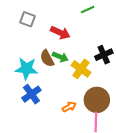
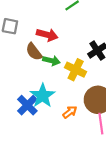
brown semicircle: (47, 58) -> (34, 52), moved
cyan star: (26, 69) -> (43, 96), moved, turned -30

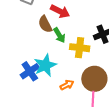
green arrow: (51, 61) -> (59, 35), turned 35
yellow cross: (76, 70) -> (80, 48), turned -30

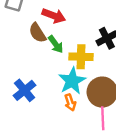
cyan star: (45, 65) -> (72, 81), moved
orange arrow: (67, 85) -> (70, 102), turned 104

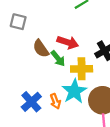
red arrow: (54, 16) -> (68, 42), moved
orange arrow: (70, 102) -> (55, 101), moved

